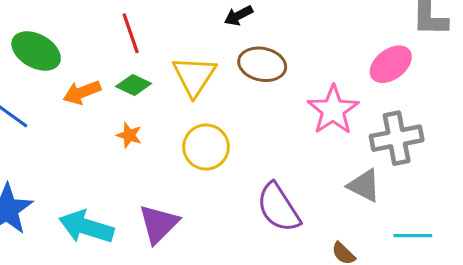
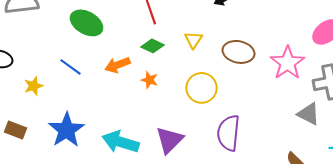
brown ellipse: (262, 64) -> (239, 52), moved
yellow triangle: (194, 76) -> (194, 40), size x0.6
orange arrow: (82, 92) -> (118, 65), moved
purple semicircle: (278, 208) -> (229, 133), moved, turned 39

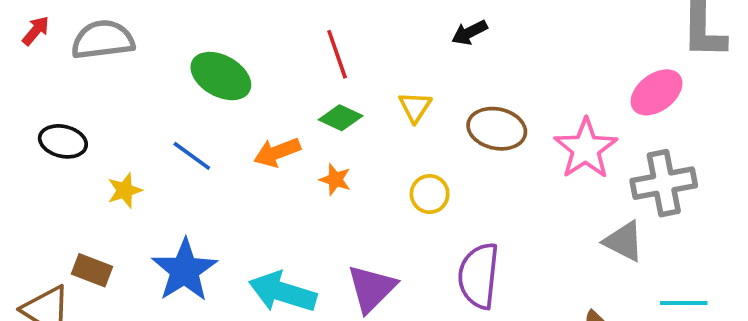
yellow circle: (202, 88) -> (430, 194), size x0.7

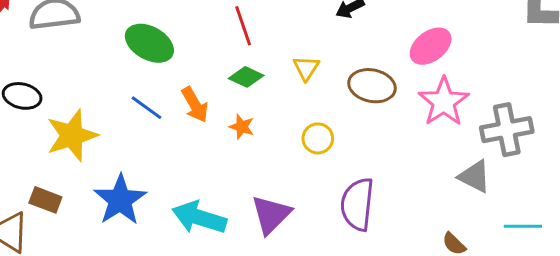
pink ellipse: (656, 92) -> (431, 46), moved
orange arrow: (277, 152) -> (195, 105), turned -99
blue line: (192, 156) -> (146, 108), moved
yellow star: (125, 190) -> (72, 135), size x1.8

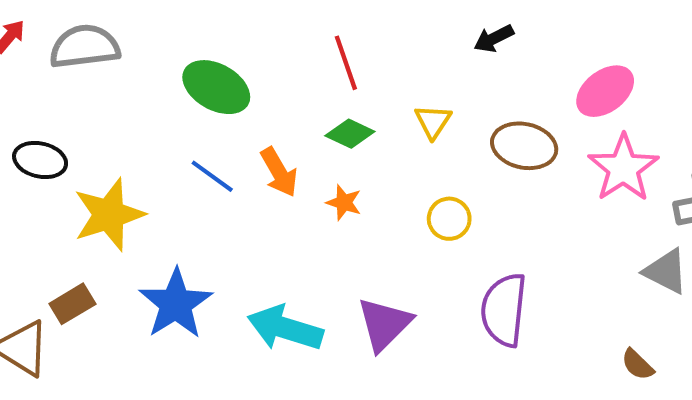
brown rectangle: (45, 200) -> (72, 304), turned -52

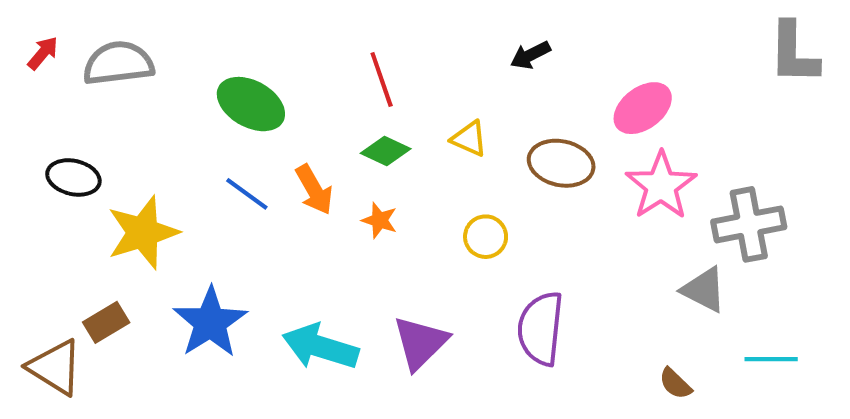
yellow triangle: (433, 122) -> (469, 139), turned -39

